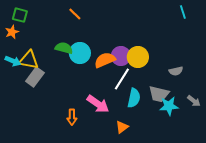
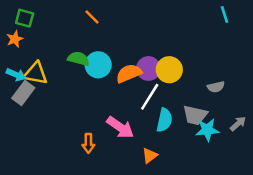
gray rectangle: (35, 77) -> (23, 93), moved
gray arrow: (194, 101) -> (238, 124), turned -80

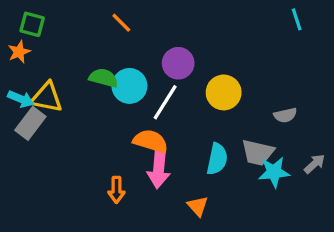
purple circle: (148, 68) -> (178, 63), moved
orange semicircle: (129, 73) -> (151, 141), moved, turned 40
white line: (150, 97) -> (165, 102), moved
pink arrow: (120, 127) -> (159, 169), turned 60
orange triangle: (150, 156) -> (198, 206), turned -35

